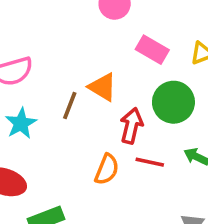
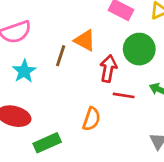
orange semicircle: (107, 169) -> (91, 119), moved

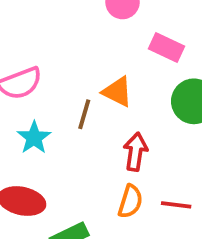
red arrow: (108, 69) -> (136, 152), moved
red line: (124, 95) -> (176, 205), moved

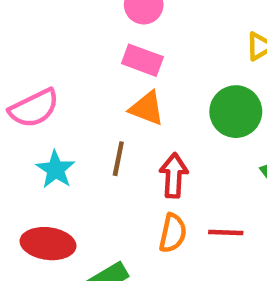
pink rectangle: (167, 47) -> (142, 60), moved
brown line: (84, 114) -> (118, 159), moved

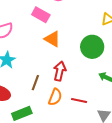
pink rectangle: (142, 60) -> (41, 15), moved
brown line: (118, 159) -> (35, 83), moved

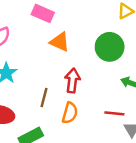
red line: (79, 101) -> (114, 113), moved

